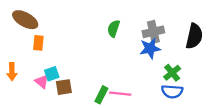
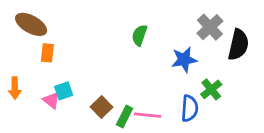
gray cross: (153, 32) -> (210, 27), moved, turned -30
brown square: (64, 87) -> (102, 107), moved, turned -35
blue semicircle: (172, 91) -> (190, 108), moved, turned -90

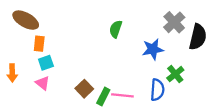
cyan square: (64, 91) -> (46, 63), moved

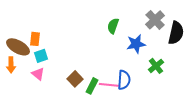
brown ellipse: (26, 20) -> (18, 47), moved
green semicircle: (116, 29) -> (113, 26), moved
blue semicircle: (157, 90) -> (124, 80), moved

